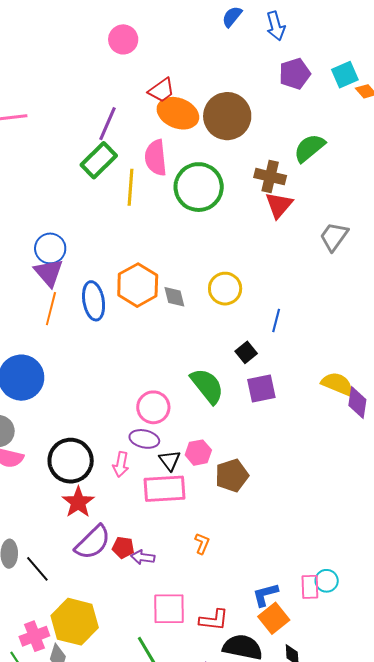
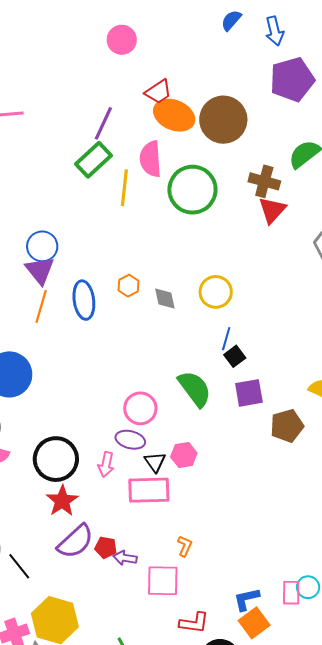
purple pentagon: (295, 74) -> (292, 79), size x1.4
orange hexagon: (138, 285) -> (128, 286), size x0.5
blue line: (276, 320) -> (226, 339), moved
brown pentagon: (232, 476) -> (287, 426), moved
pink square: (169, 609) -> (163, 581), moved

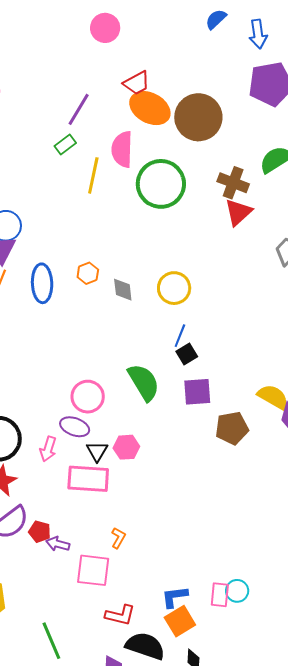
green rectangle: (94, 160) -> (65, 145), size x0.6

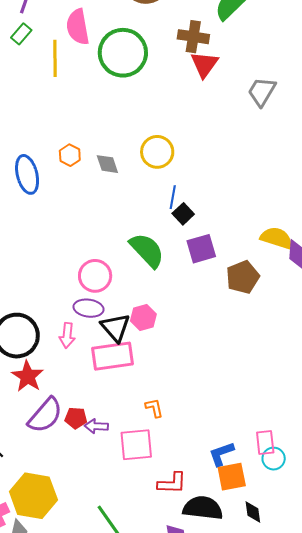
black triangle: (97, 451) -> (116, 328), size x1.4
orange L-shape: (118, 538) -> (154, 408), turned -30
cyan circle: (237, 591) -> (274, 459), moved
orange square: (180, 621) -> (232, 477), turned 32

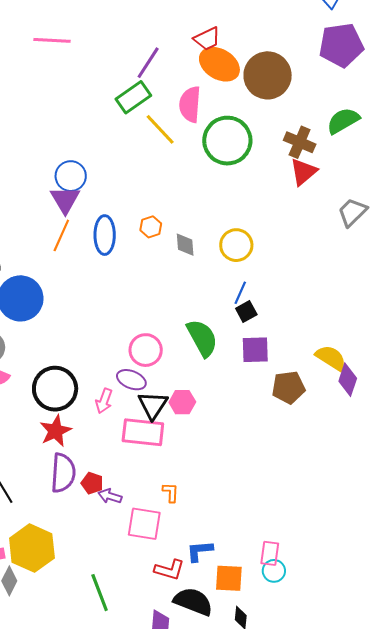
green rectangle: (21, 34) -> (133, 97), size x1.6
yellow line: (55, 58) -> (160, 129), turned -57
purple semicircle: (45, 415) -> (63, 473), turned -51
blue L-shape: (221, 454) -> (200, 551), moved

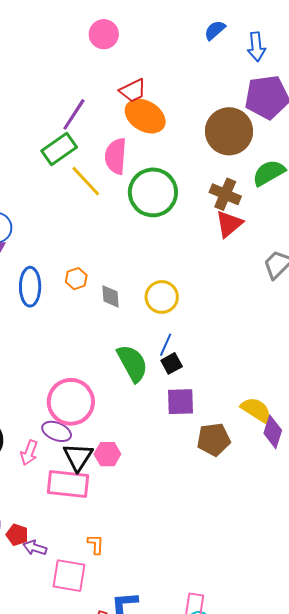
brown circle: (268, 75) -> (229, 131), moved
green semicircle: (202, 338) -> (132, 363), moved
pink circle: (146, 350) -> (71, 402), size x1.4

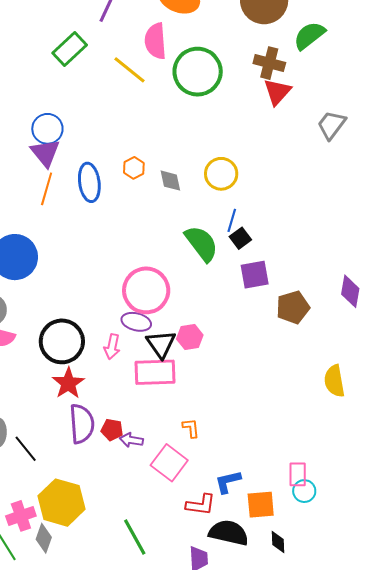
green rectangle: (59, 149) -> (70, 49), moved
yellow semicircle: (256, 410) -> (334, 381), moved, turned -124
pink square: (69, 576) -> (169, 463), turned 36

